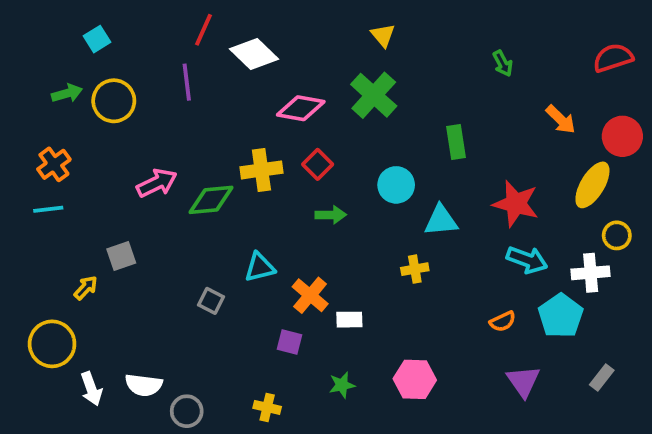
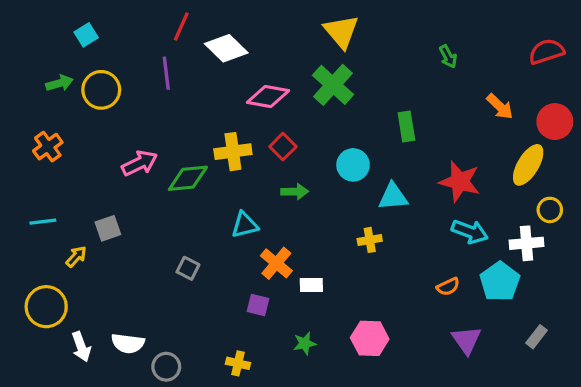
yellow triangle: (383, 35) -> (341, 31), size x1.6
cyan line: (48, 209) -> (43, 222), moved
cyan triangle: (260, 267) -> (245, 225), moved

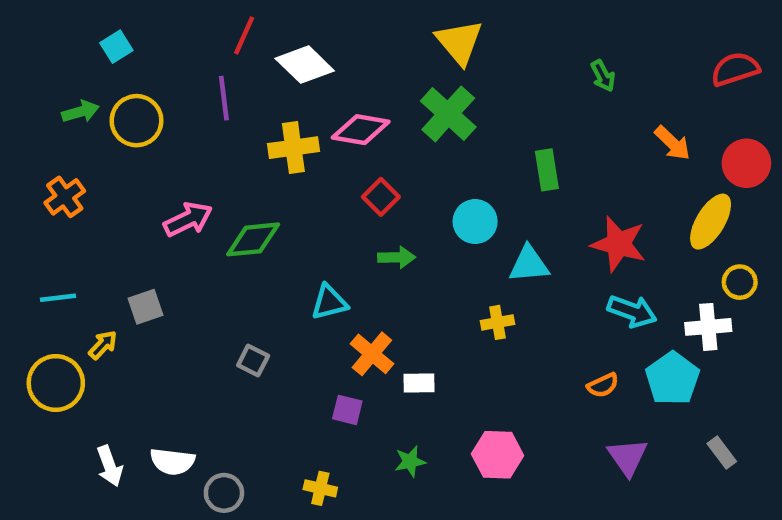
yellow cross: (233, 152) -> (293, 148), moved
yellow circle: (46, 307) -> (56, 383), moved
gray rectangle: (536, 337) -> (722, 453), turned -75

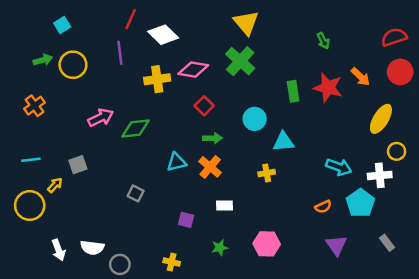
red circle: (746, 163) -> (400, 72), moved
red star: (619, 244) -> (328, 88), moved
orange cross: (372, 354) -> (210, 167), moved

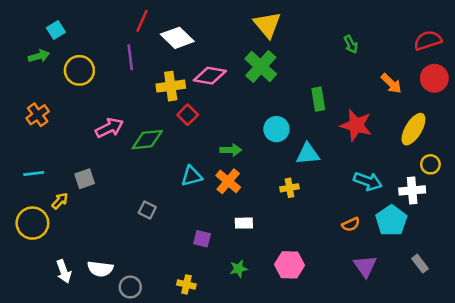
cyan square: (62, 25) -> (56, 30), moved
green arrow: (43, 60) -> (39, 56), moved
red star: (328, 88) -> (356, 125), moved
red square: (204, 106) -> (188, 115), moved

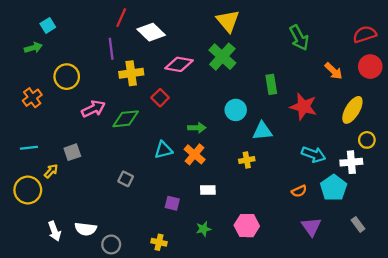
green arrow: (351, 44) -> (299, 38), size x1.6
yellow circle: (79, 70) -> (67, 77), moved
yellow cross: (171, 86) -> (131, 73), moved

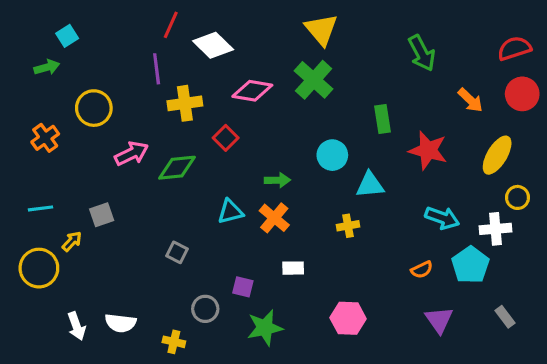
green star: (203, 229) -> (265, 328), moved, size x1.6
yellow cross: (159, 242) -> (174, 342), moved
gray circle: (111, 244) -> (205, 309), moved

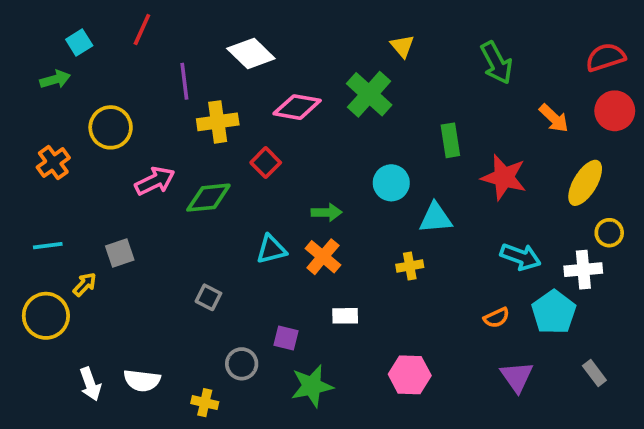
red line: (171, 25) -> (142, 30), moved
yellow triangle: (321, 30) -> (402, 46), moved, size x0.6

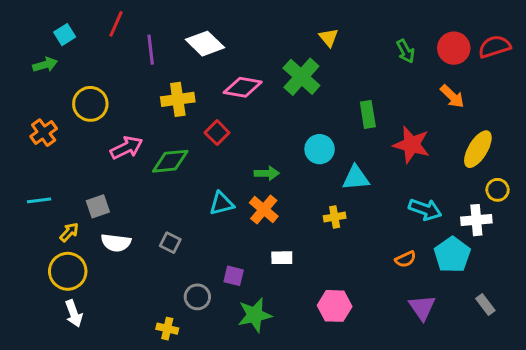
green arrow: (497, 63) -> (406, 51), size x0.7
purple line: (184, 81) -> (151, 50), moved
red circle: (615, 111) -> (454, 48), moved
yellow circle: (46, 316) -> (68, 271), moved
white semicircle: (142, 380) -> (116, 243), moved

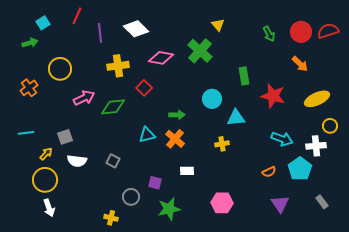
yellow ellipse: (478, 149) -> (317, 99), turned 35

